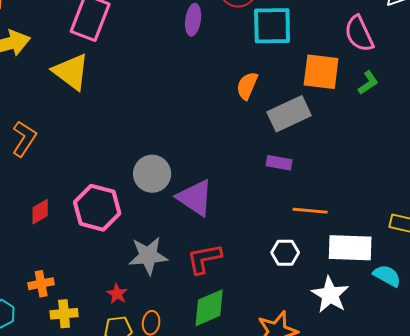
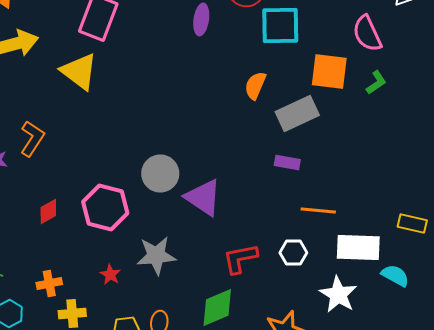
red L-shape: (204, 259) -> (240, 258), moved
red star: (117, 294) -> (110, 274), moved

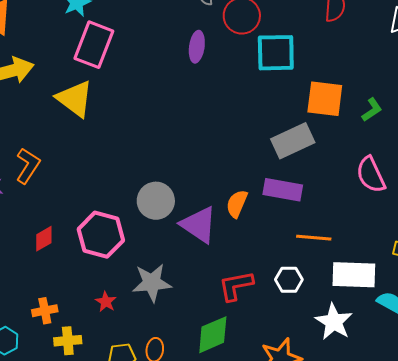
pink semicircle: (367, 34) -> (371, 175), moved
orange semicircle: (255, 86) -> (237, 204), moved
purple rectangle: (287, 162) -> (283, 190), size x1.5

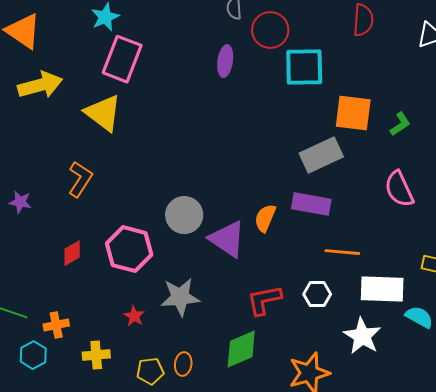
orange L-shape: (28, 166) -> (80, 179), moved
orange cross: (45, 311) -> (56, 325), moved

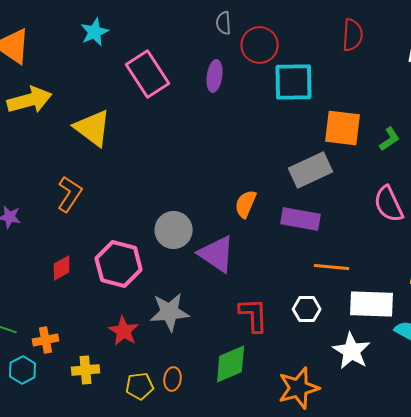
pink rectangle: (122, 59) -> (148, 74), moved, turned -54
orange semicircle: (265, 218) -> (246, 204), moved
red L-shape: (264, 300) -> (254, 315), turned 99
red star: (134, 316) -> (124, 331), size x1.4

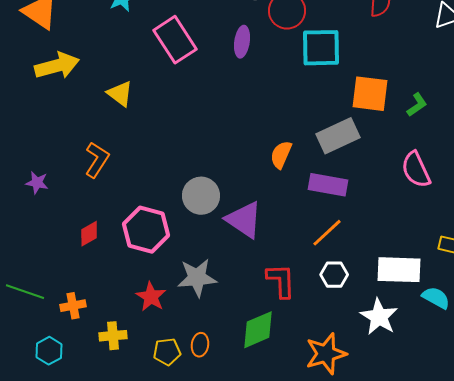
yellow triangle: (93, 128) -> (120, 94), size x0.7
orange semicircle: (246, 204) -> (281, 155), moved
orange line: (332, 267) -> (327, 233), moved, turned -48
cyan hexagon: (23, 370) -> (49, 351), moved

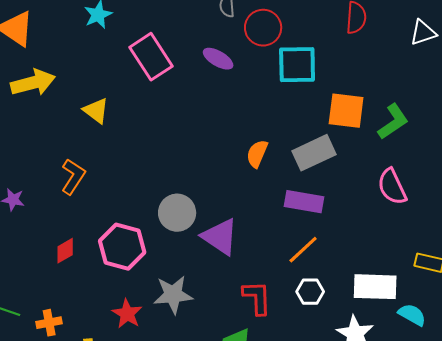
purple ellipse: (242, 42) -> (218, 59), turned -68
green L-shape: (417, 105) -> (393, 122), size x1.5
orange semicircle: (281, 155) -> (257, 154), moved

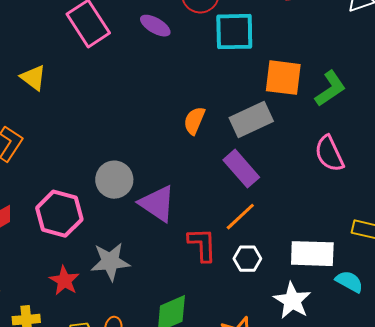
purple rectangle: (304, 202) -> (241, 169), turned 39
red L-shape: (257, 298) -> (202, 245), moved

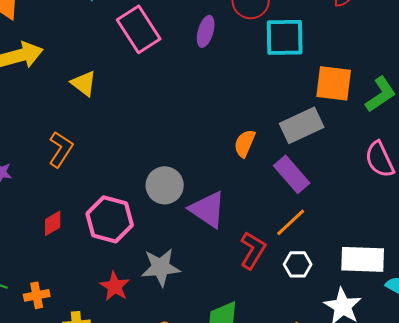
purple ellipse: (155, 26) -> (206, 31), turned 76
orange semicircle: (194, 121) -> (245, 143), moved
red L-shape: (202, 245) -> (253, 250), turned 33

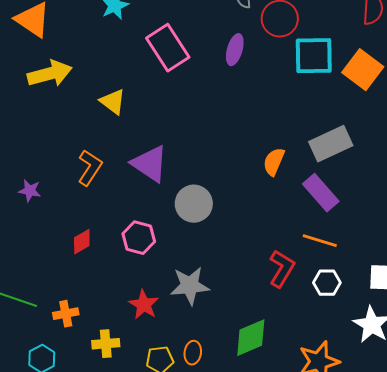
orange square: (334, 83) -> (363, 70), moved, turned 30
purple triangle: (208, 209) -> (150, 164), moved
pink hexagon: (110, 219) -> (139, 238), size x0.7
orange line: (291, 222) -> (320, 241), turned 60

